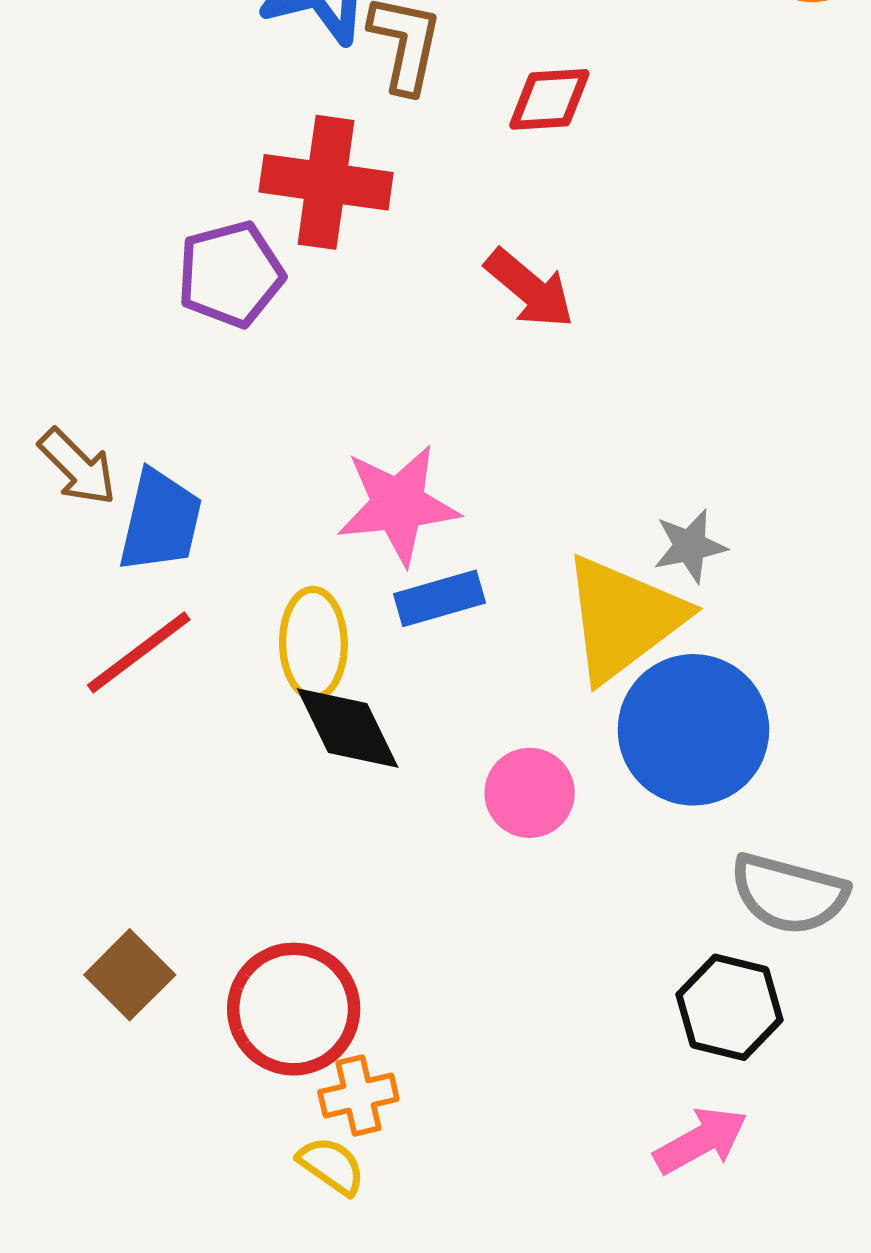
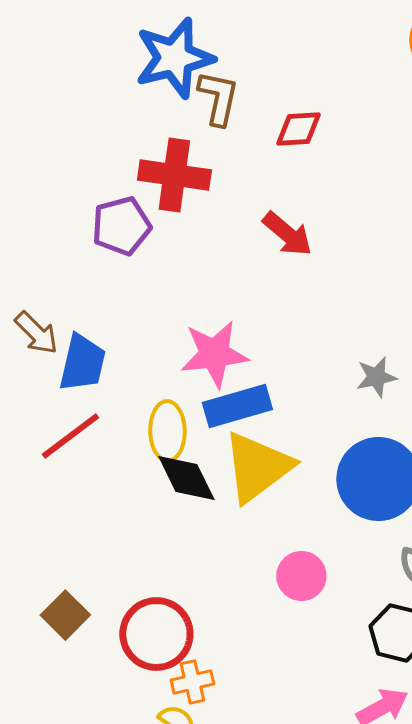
blue rectangle: (439, 598) -> (237, 406), size x1.4
yellow triangle: (623, 618) -> (257, 467), moved
pink circle: (530, 793) -> (301, 576), moved

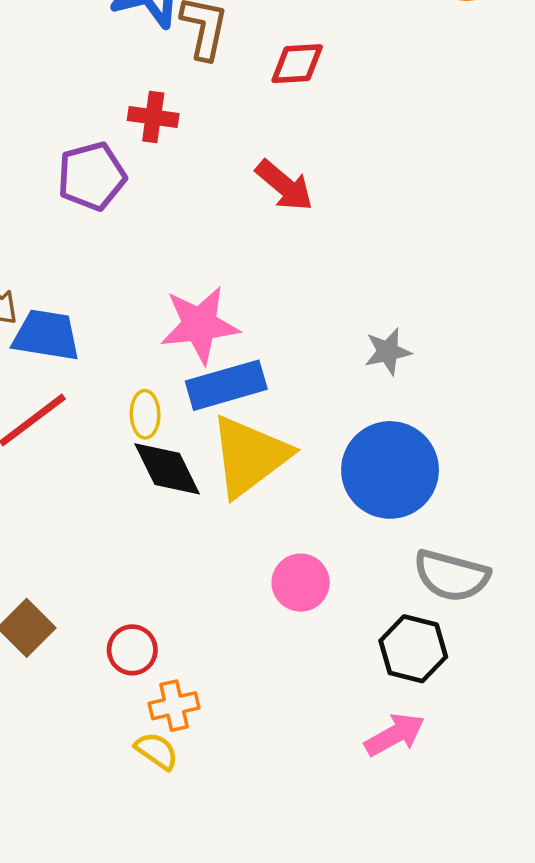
red cross: (174, 175) -> (153, 117), size x0.6
blue trapezoid: (82, 363) -> (46, 335), turned -94
yellow ellipse: (167, 431) -> (145, 414), size x0.7
red circle: (156, 634) -> (132, 650), size x0.6

